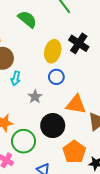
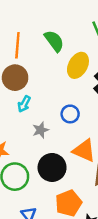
yellow ellipse: (53, 51) -> (78, 65), moved

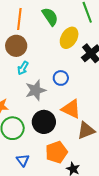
gray star: (41, 130) -> (36, 90), size x1.5

